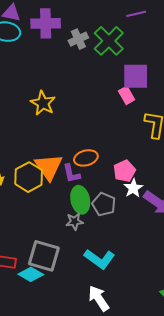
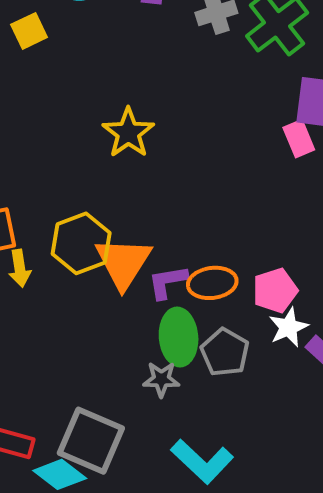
orange ellipse: (86, 158) -> (212, 283), moved
purple L-shape: (71, 174) -> (168, 282), turned 85
yellow hexagon: (29, 177) -> (81, 243), moved

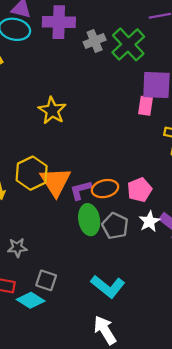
pink rectangle: (299, 139) -> (145, 106), turned 36
white star: (288, 327) -> (149, 221), moved
gray star: (161, 379) -> (17, 248), moved
gray square: (91, 441) -> (46, 280), size x0.6

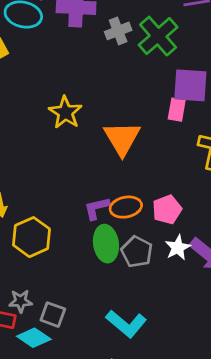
yellow hexagon: (32, 173) -> (31, 237), moved
orange triangle: (56, 182) -> (122, 138), moved
gray star: (17, 248) -> (21, 301), moved

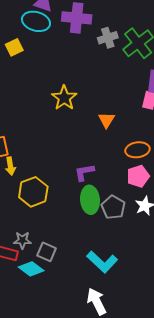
orange triangle: (122, 138) -> (106, 120), size x0.6
orange ellipse: (126, 207) -> (137, 150), moved

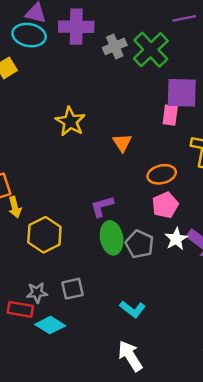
gray square: (47, 252) -> (72, 289), moved, turned -30
cyan L-shape: (102, 262) -> (133, 309), size x0.7

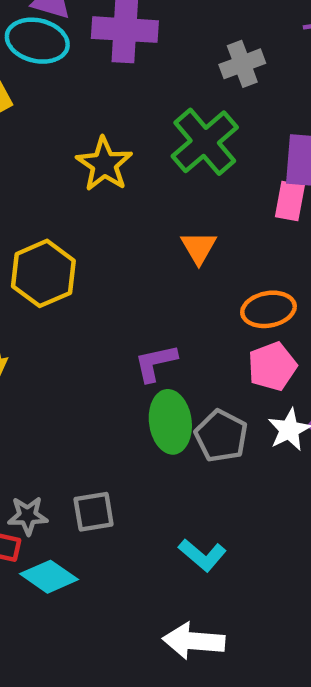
gray cross: (115, 46) -> (242, 64), moved
green cross: (151, 50) -> (205, 142), moved
yellow star: (70, 122) -> (104, 164), moved
yellow hexagon: (44, 235) -> (43, 273), moved
white arrow: (130, 356) -> (194, 641), turned -56

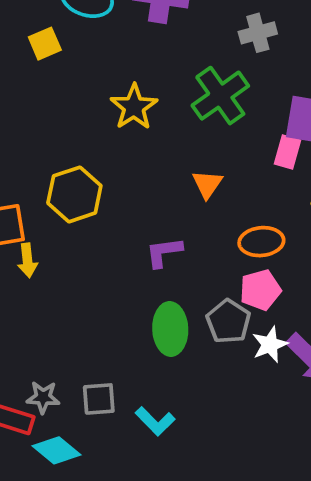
purple L-shape: (156, 363) -> (164, 252), moved
gray pentagon: (221, 436) -> (228, 321), moved
cyan L-shape: (202, 555) -> (155, 421), moved

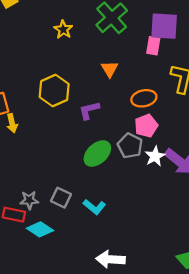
yellow star: (134, 107) -> (63, 29), size x0.7
yellow hexagon: (74, 194) -> (54, 90), moved
green ellipse: (170, 329) -> (97, 154), turned 56
gray square: (99, 399) -> (61, 198), turned 36

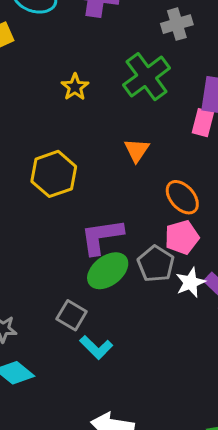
orange ellipse: (144, 98) -> (182, 197), turned 55
purple L-shape: (89, 110) -> (102, 236), moved, size x1.4
gray square: (61, 198) -> (72, 315), moved

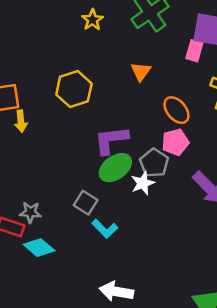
white star: (190, 283) -> (143, 183), moved

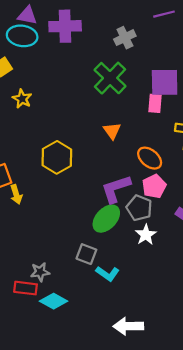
yellow star: (93, 20) -> (22, 99), moved
purple L-shape: (111, 140) -> (116, 189), moved
white star: (143, 183) -> (146, 235), moved

